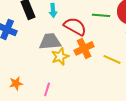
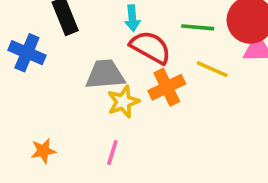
cyan arrow: (53, 10) -> (132, 18), moved
yellow line: (112, 59) -> (212, 69), moved
pink line: (47, 89) -> (112, 153), moved

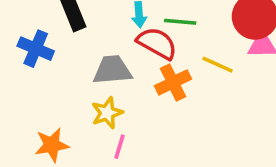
green line: (198, 27) -> (180, 22), moved
yellow star: (123, 102) -> (107, 113), moved
orange star: (43, 151) -> (52, 145), size x1.4

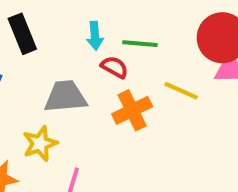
red semicircle: (157, 43) -> (114, 67), size x0.6
yellow star: (107, 113) -> (40, 144), moved

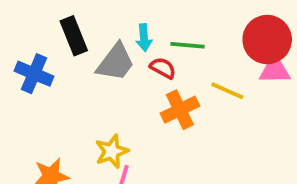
gray trapezoid: (65, 97) -> (115, 62), moved, turned 132
yellow star: (40, 144) -> (112, 151), moved

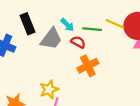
cyan arrow: (144, 38) -> (67, 25), turned -40
yellow line: (227, 91) -> (115, 24), moved

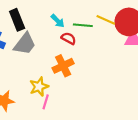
gray trapezoid: (51, 39) -> (25, 44), moved
orange cross: (88, 66) -> (63, 66), moved

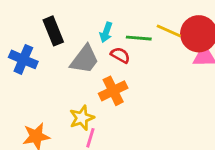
cyan arrow: (58, 21) -> (106, 32), turned 64
gray trapezoid: (25, 44) -> (85, 59), moved

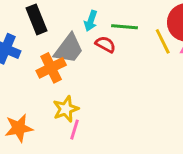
yellow line: (169, 31) -> (163, 41), moved, turned 40
orange cross: (113, 91) -> (51, 68), moved

